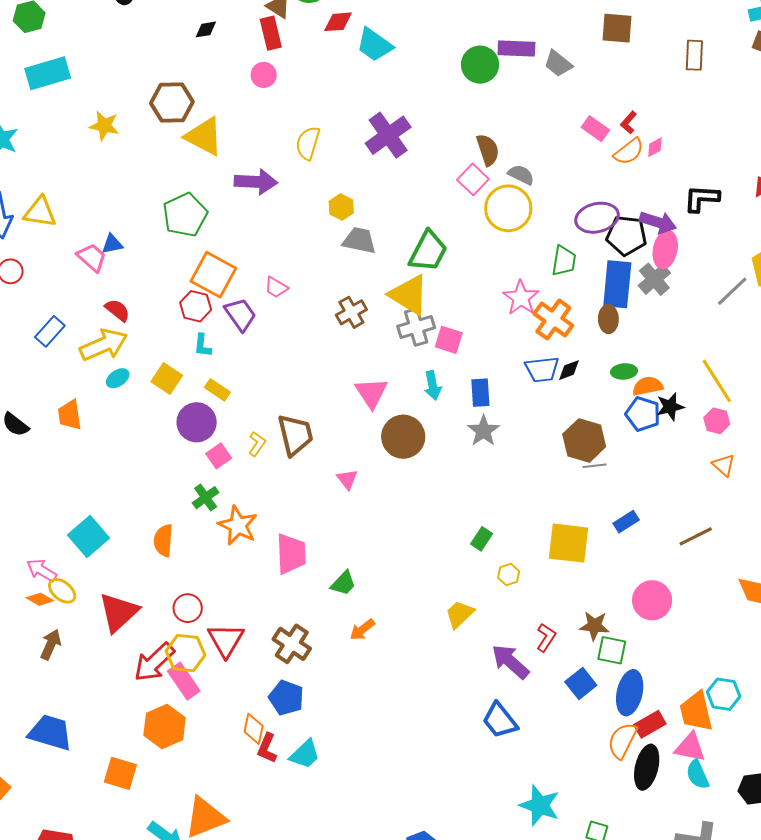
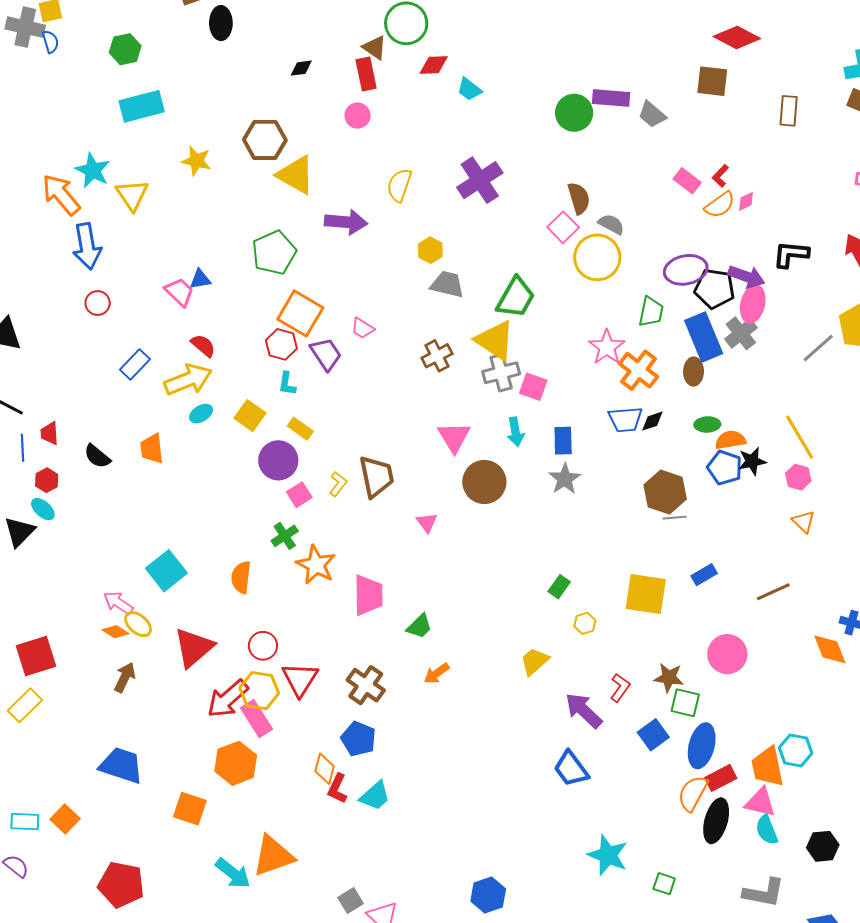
cyan trapezoid: (374, 45) -> (469, 89), size x0.7
yellow triangle: (40, 212) -> (132, 195), moved, turned 45
blue rectangle: (617, 284) -> (704, 337), turned -30

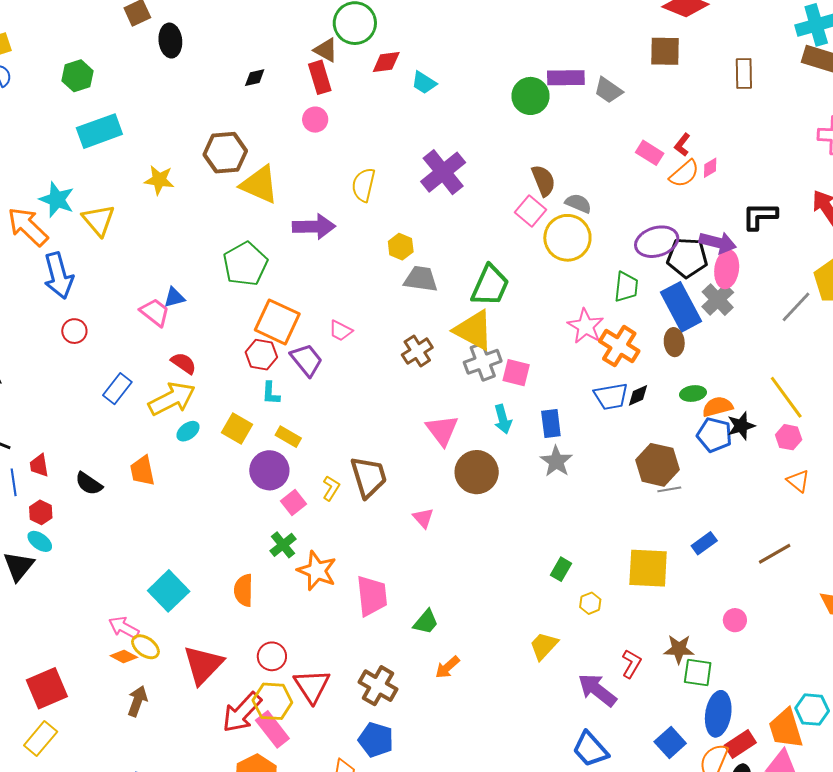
pink circle: (727, 654) -> (735, 620), size x0.6
blue square: (653, 735) -> (670, 743), moved

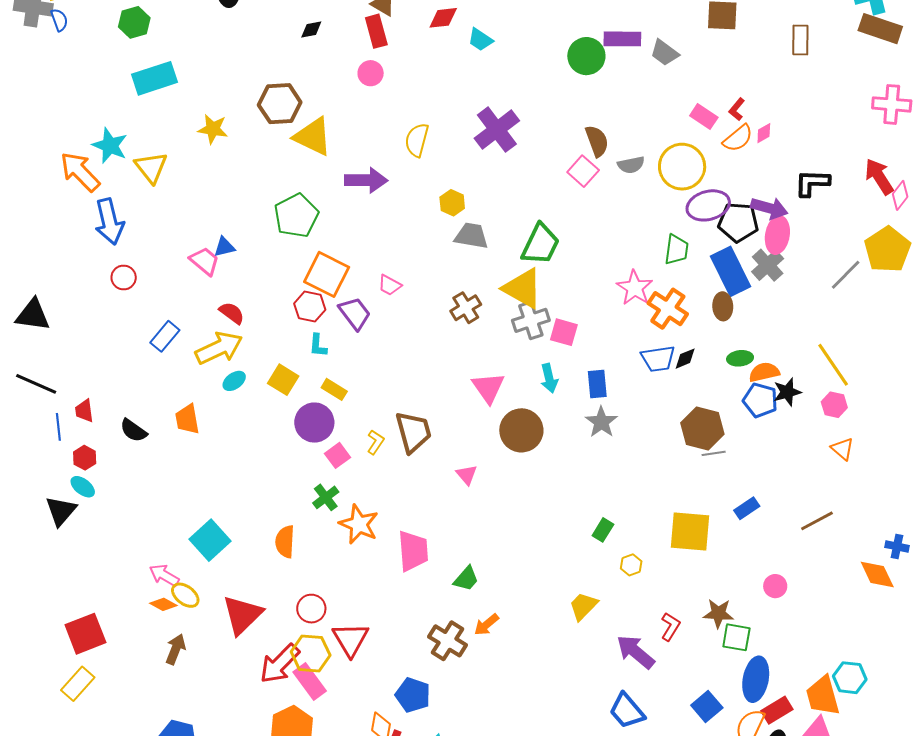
gray semicircle: (578, 203) -> (631, 165), turned 144
yellow circle: (567, 238) -> (682, 167), moved
brown cross: (378, 686) -> (448, 641), moved

